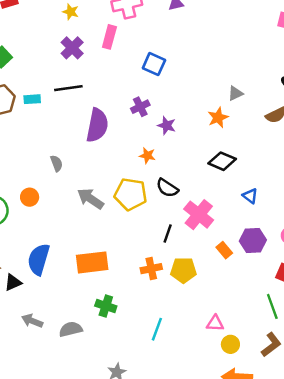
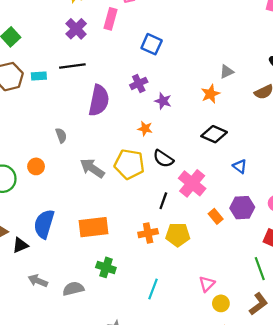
pink triangle: (215, 323) -> (207, 284), turned -49

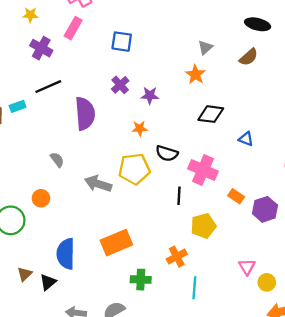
pink rectangle: (111, 19) -> (73, 28), turned 30
purple hexagon: (242, 208) -> (265, 209), moved
orange cross: (148, 233) -> (177, 257), moved

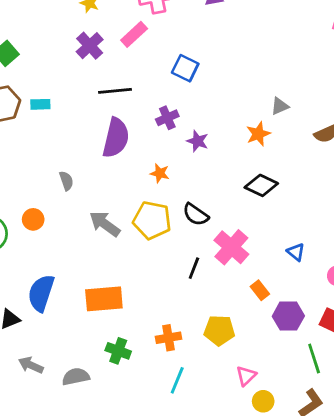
black line: (48, 87) -> (115, 91), moved
orange star: (140, 128) -> (160, 173), moved
blue triangle: (246, 139) -> (296, 252), moved
yellow pentagon: (203, 226) -> (219, 330), moved

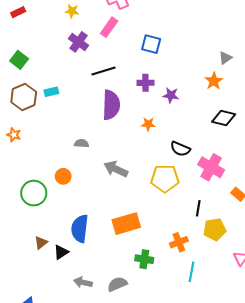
purple cross: (167, 118) -> (145, 83), turned 35
gray semicircle: (66, 181) -> (82, 143), turned -56
yellow pentagon: (152, 220) -> (165, 178), moved
black line: (194, 268) -> (198, 208), moved

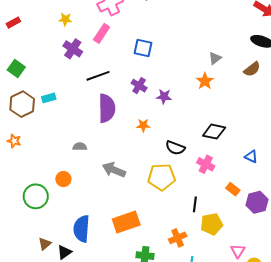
purple cross: (145, 83) -> (139, 86), turned 35
black diamond: (224, 118) -> (214, 132), moved
pink cross: (211, 167) -> (206, 164), size x0.7

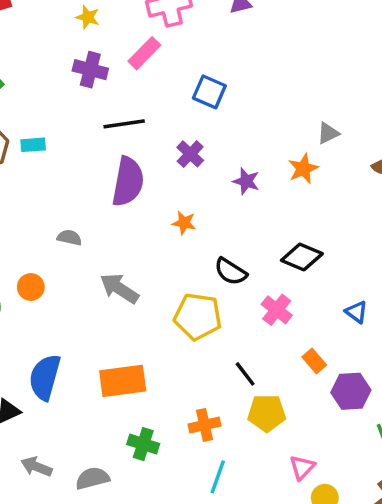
purple cross: (73, 49) -> (90, 70), turned -30
purple star: (164, 97) -> (246, 181), moved
black line: (195, 204) -> (245, 374), turned -56

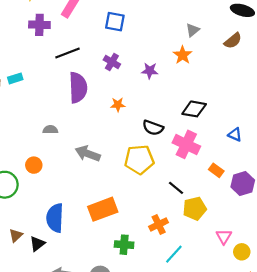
pink cross: (277, 310) -> (186, 144), size x1.4
cyan line: (218, 477) -> (174, 254), turned 36

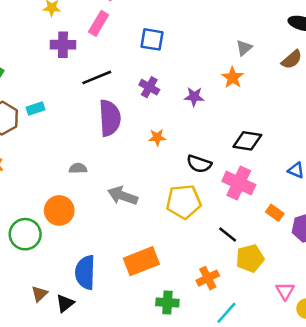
orange circle: (34, 165) -> (59, 210), size x1.5

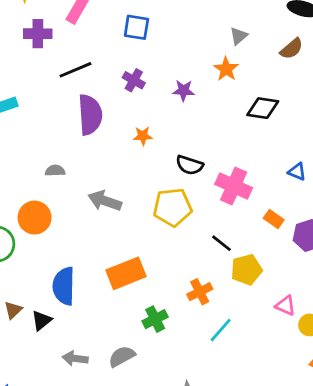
black diamond: (247, 141) -> (263, 108), moved
pink triangle: (285, 291) -> (285, 305), turned -36
green cross: (167, 303) -> (155, 319), turned -30

